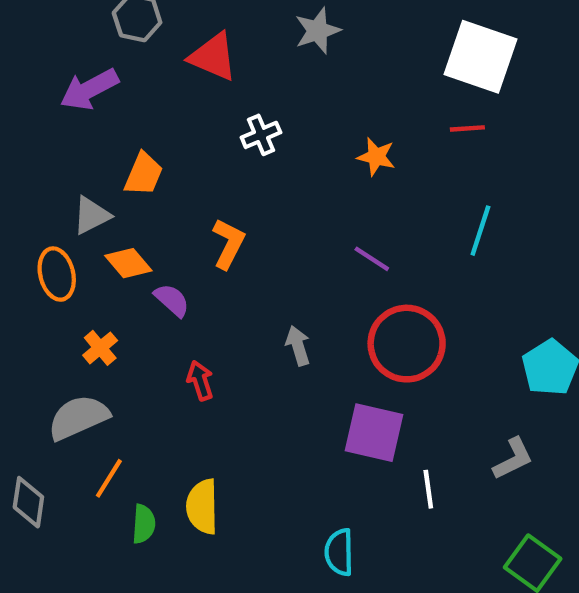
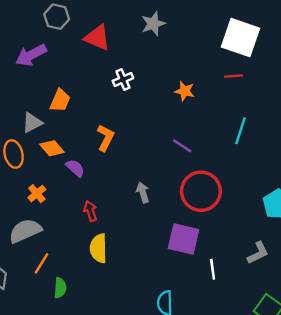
yellow semicircle: (202, 507) -> (99, 248), moved

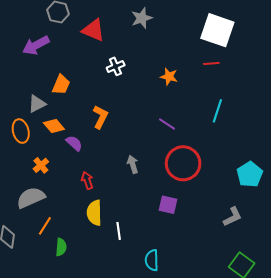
purple square: (183, 239) -> (168, 205), size x0.7
white line: (213, 269) -> (119, 231), moved

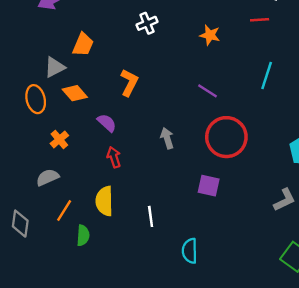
purple semicircle: (74, 143) -> (107, 123), moved
gray semicircle: (31, 198) -> (47, 177), size x0.7
yellow semicircle: (94, 213) -> (104, 201), moved

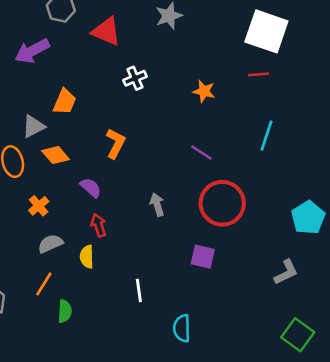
gray semicircle: (47, 177) -> (50, 244), moved
yellow semicircle: (104, 201) -> (87, 257), moved, size x0.7

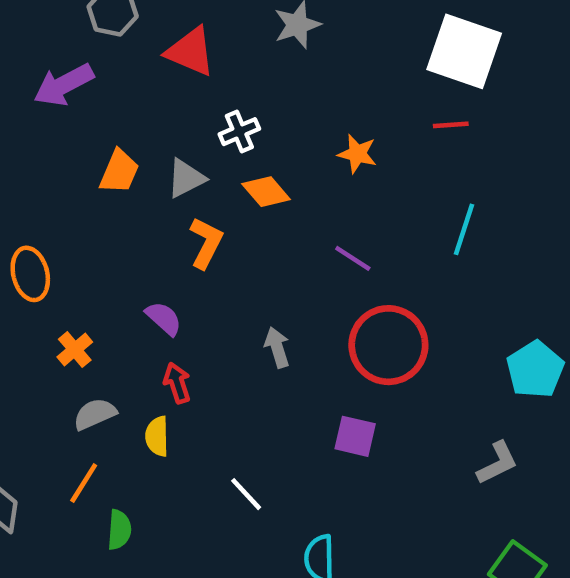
gray triangle: (33, 126) -> (186, 178), moved
orange diamond: (56, 155) -> (266, 192), moved
white line: (139, 290) -> (246, 494), turned -35

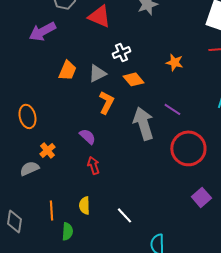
gray arrow: (277, 347) -> (143, 123), moved, size x1.8
gray semicircle: (95, 414) -> (29, 168), moved
yellow semicircle: (157, 436) -> (84, 205), moved
purple square: (355, 436) -> (201, 197), moved, turned 36
orange line: (84, 483) -> (51, 210), turned -36

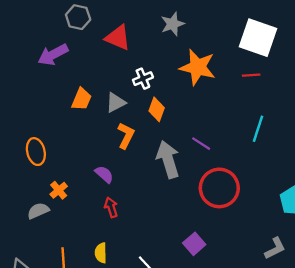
orange star: (174, 62) -> (198, 67), moved, size x1.8
orange diamond: (133, 79) -> (157, 109), turned 60
purple square: (201, 197) -> (194, 244), moved

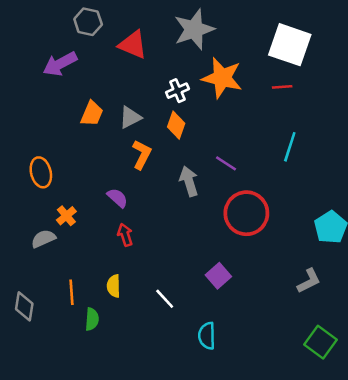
gray star: (173, 24) -> (194, 29), size x1.5
white cross: (143, 79) -> (177, 91), moved
gray arrow: (168, 159) -> (189, 181), size x0.7

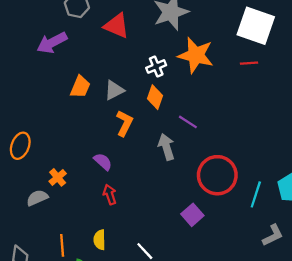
cyan line: (290, 147) -> (256, 194), moved
purple line: (226, 163) -> (188, 122), moved
orange ellipse: (41, 172) -> (20, 146), moved, turned 35
purple square: (218, 276) -> (192, 215), moved

